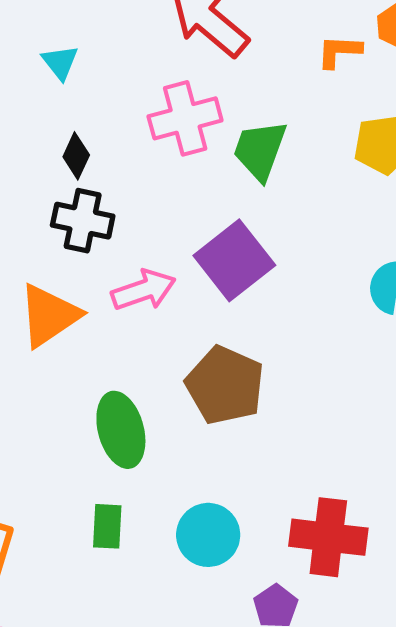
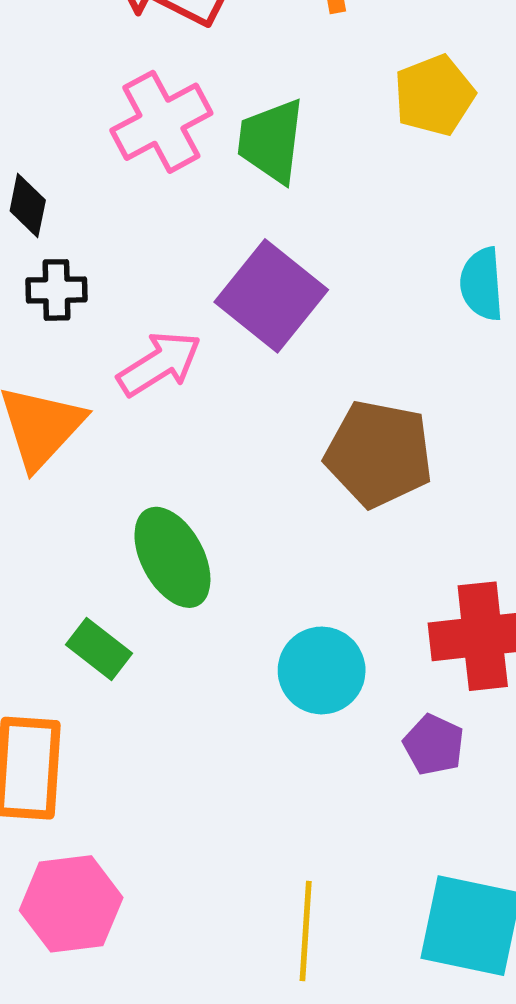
black cross: (83, 221) -> (56, 290), size x0.7
brown pentagon: (225, 385) -> (379, 454), moved
green rectangle: (107, 526) -> (99, 649), moved, turned -42

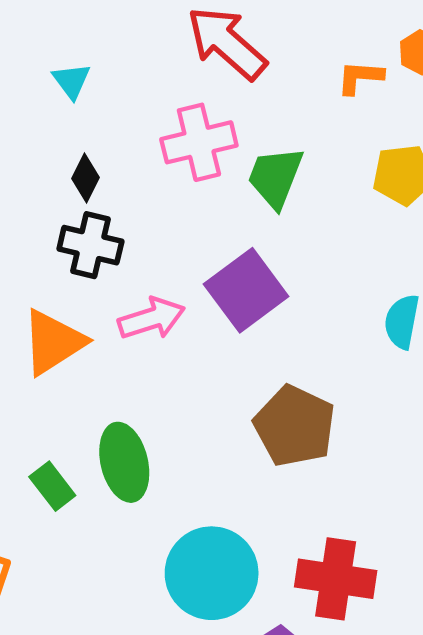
black cross: (56, 290) -> (90, 245), size x1.4
green rectangle: (99, 649) -> (52, 486), moved
cyan circle: (322, 670) -> (212, 573), size x1.4

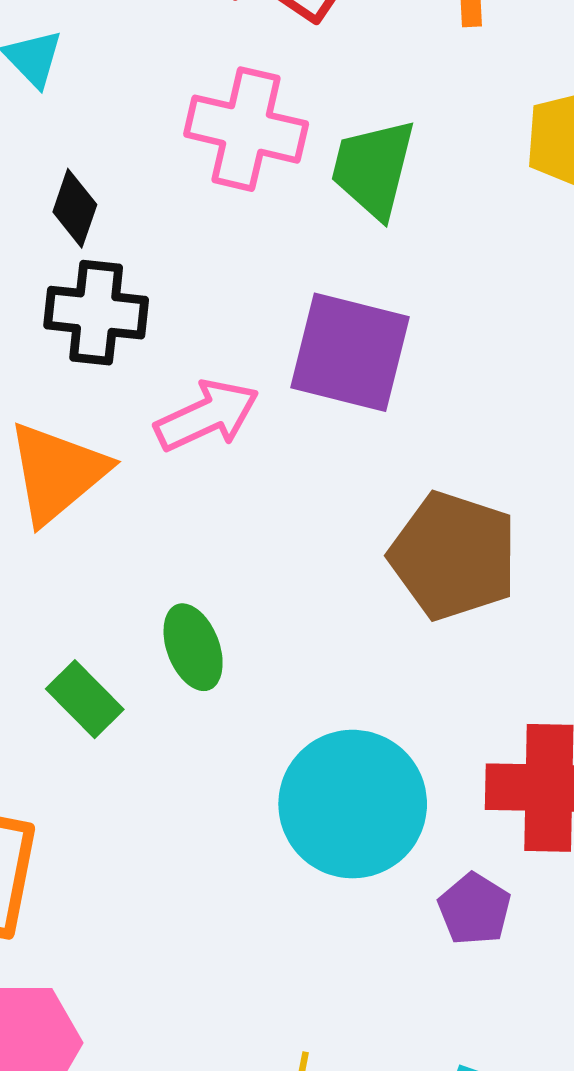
pink cross: (199, 142) -> (246, 129), turned 34
purple square: (246, 290) -> (350, 352), turned -32
green ellipse: (124, 462) -> (193, 647), size x0.7

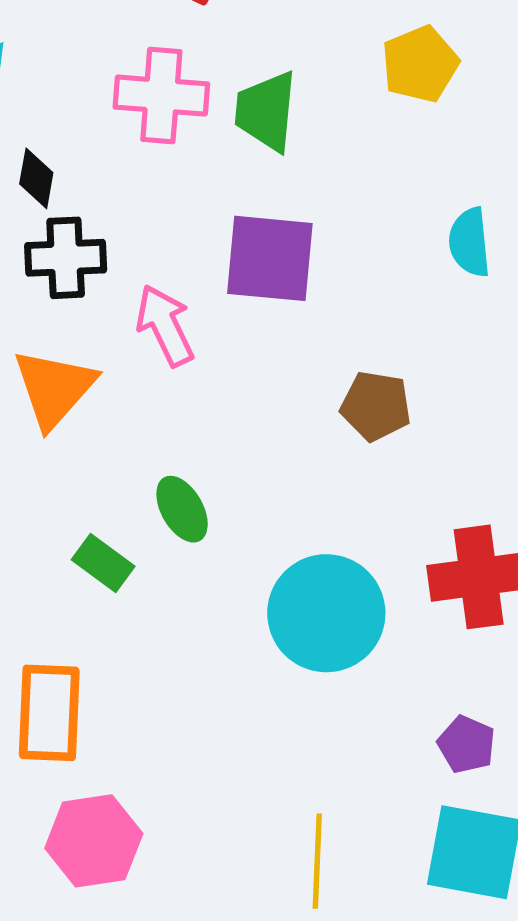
pink arrow: (207, 416) -> (165, 325), turned -82
brown pentagon: (454, 556) -> (376, 406), size x0.7
purple pentagon: (474, 909) -> (466, 744), moved

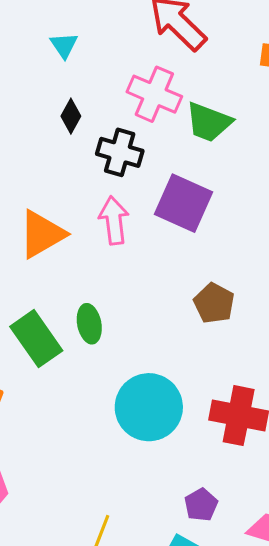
green trapezoid: (266, 111) -> (209, 122), turned -93
black cross: (66, 258) -> (120, 152), moved
green rectangle: (103, 563) -> (36, 339), size x1.6

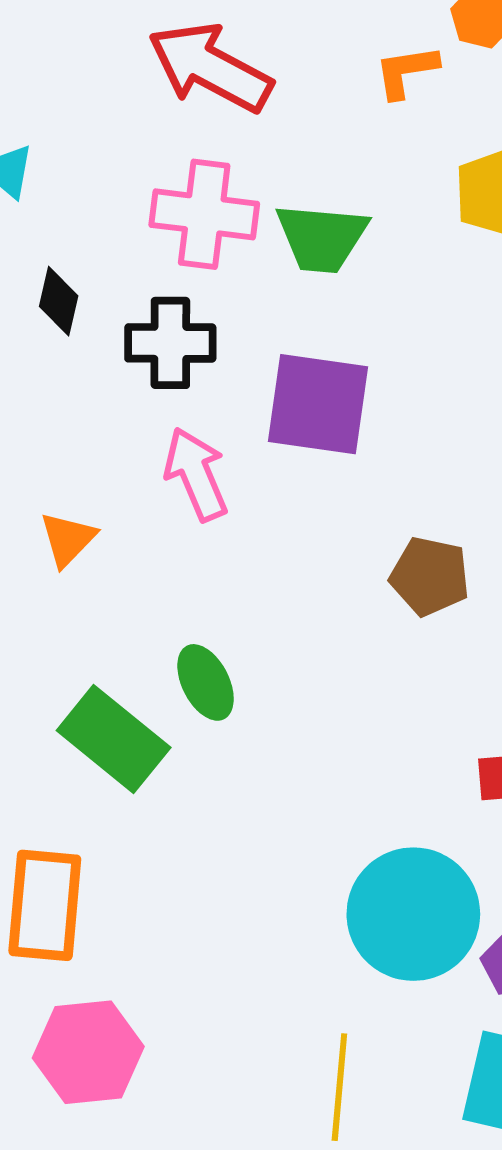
orange triangle: (42, 234) -> (68, 539), size x0.6
cyan circle: (149, 407) -> (413, 914), moved

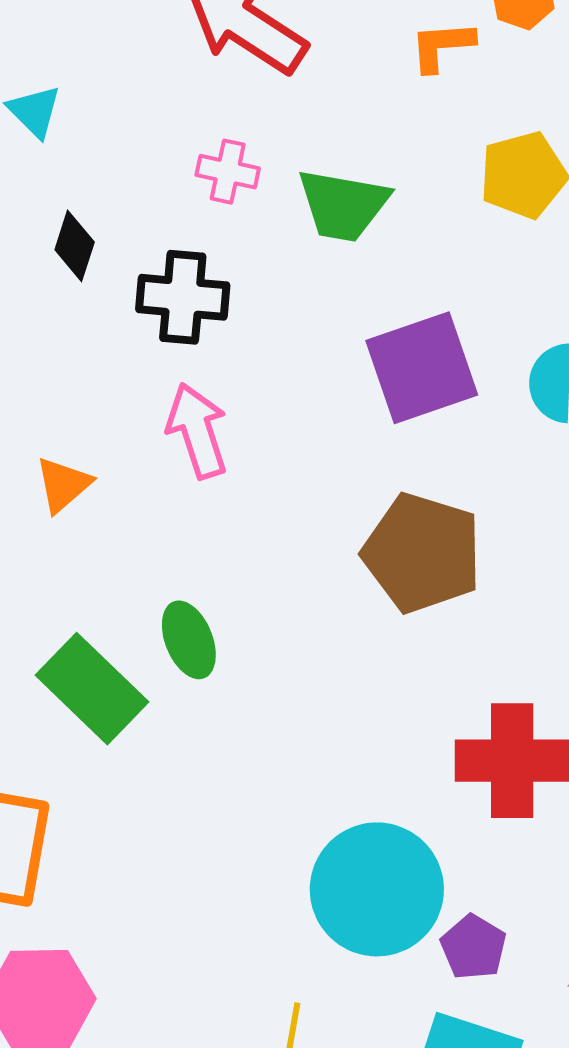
pink cross: (204, 214) -> (228, 172), size x0.6
purple square: (318, 404) -> (422, 368), moved, turned -32
brown pentagon: (430, 576) -> (422, 553), size x1.5

